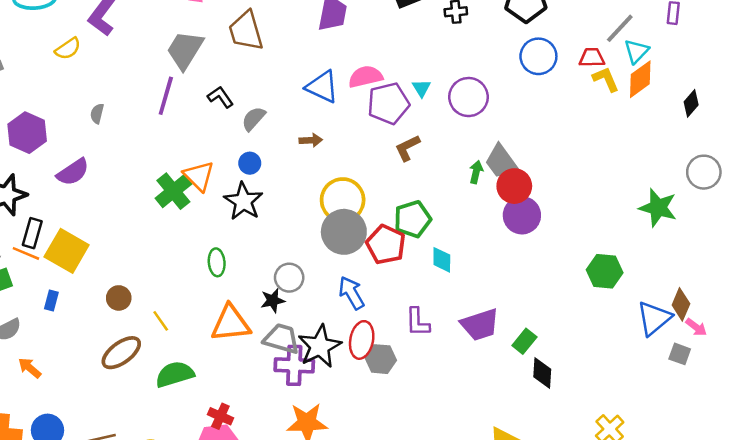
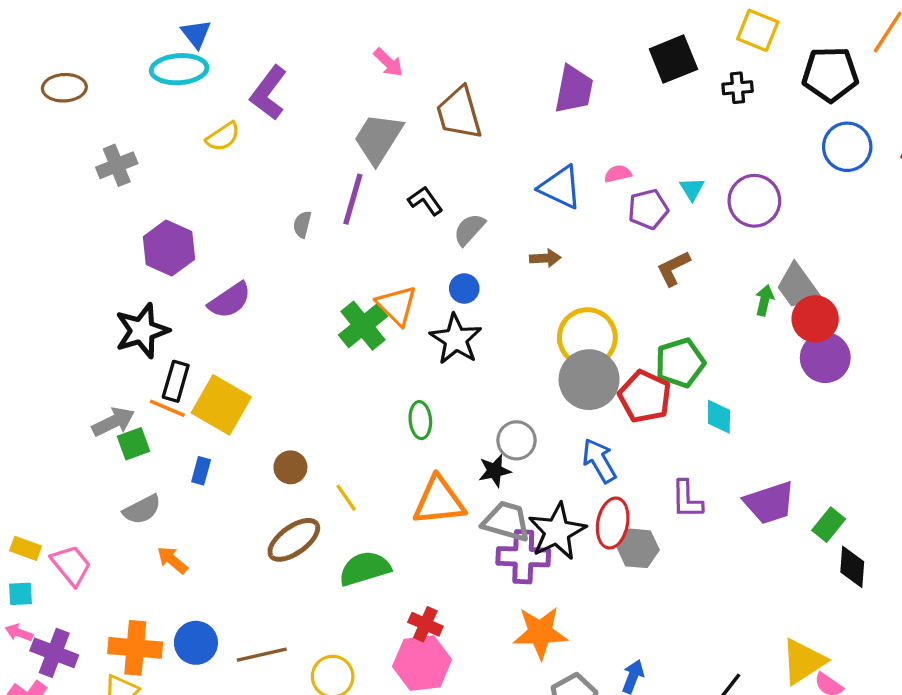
pink semicircle: (365, 77) -> (618, 174), size x0.6
purple pentagon: (388, 103) -> (648, 209), size x0.7
gray semicircle: (97, 114) -> (302, 224), moved

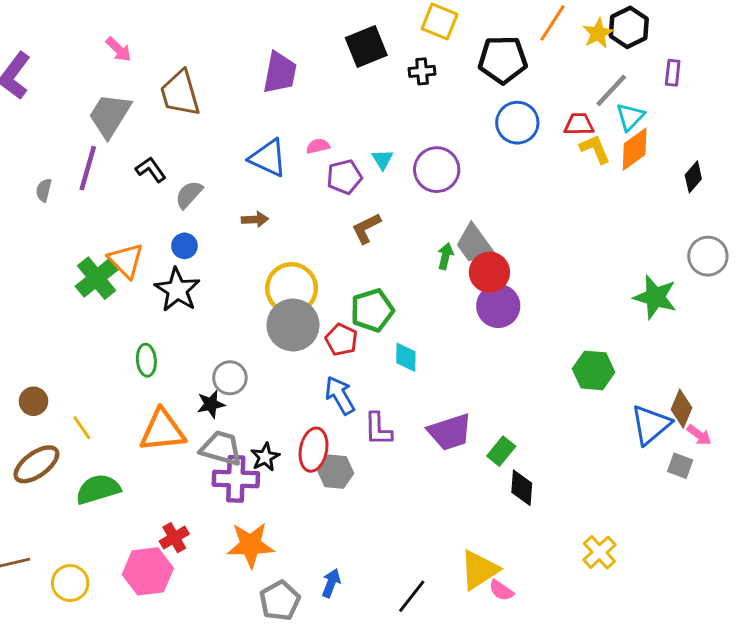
red pentagon: (645, 396) -> (341, 340), size x0.7
blue arrow: (599, 461) -> (340, 395), moved
black star: (557, 531) -> (265, 457), size x0.6
red cross: (425, 624) -> (174, 538), moved, turned 36

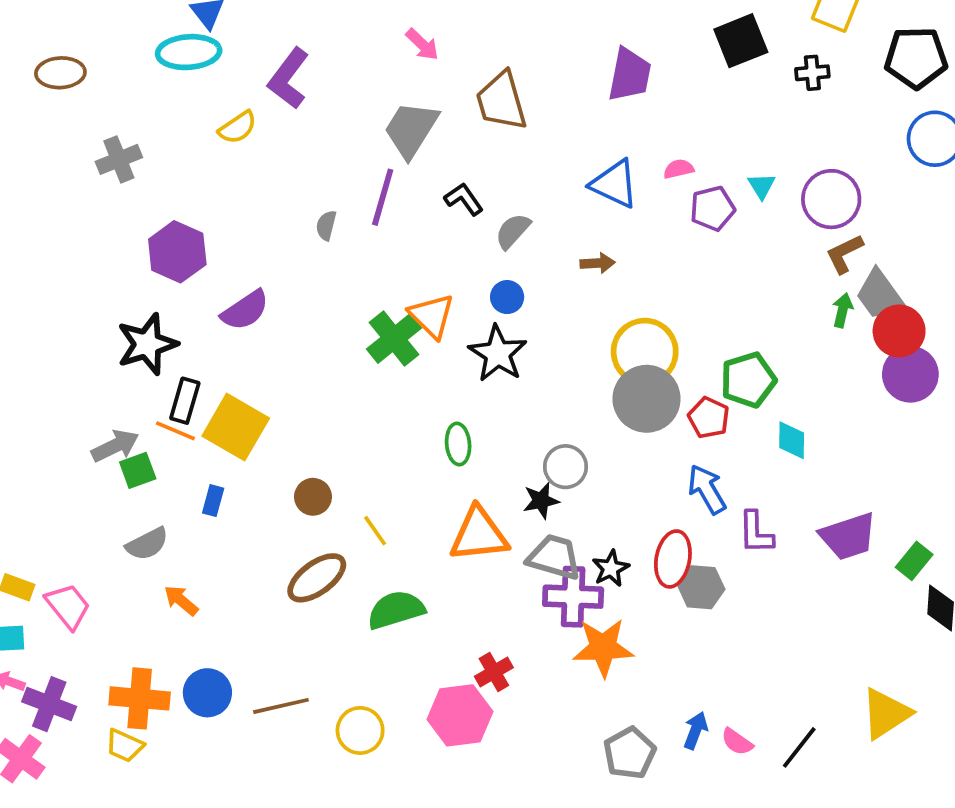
brown L-shape: (366, 228) -> (844, 254), moved
orange star: (250, 545) -> (603, 648), moved
pink semicircle: (501, 590) -> (737, 742), moved

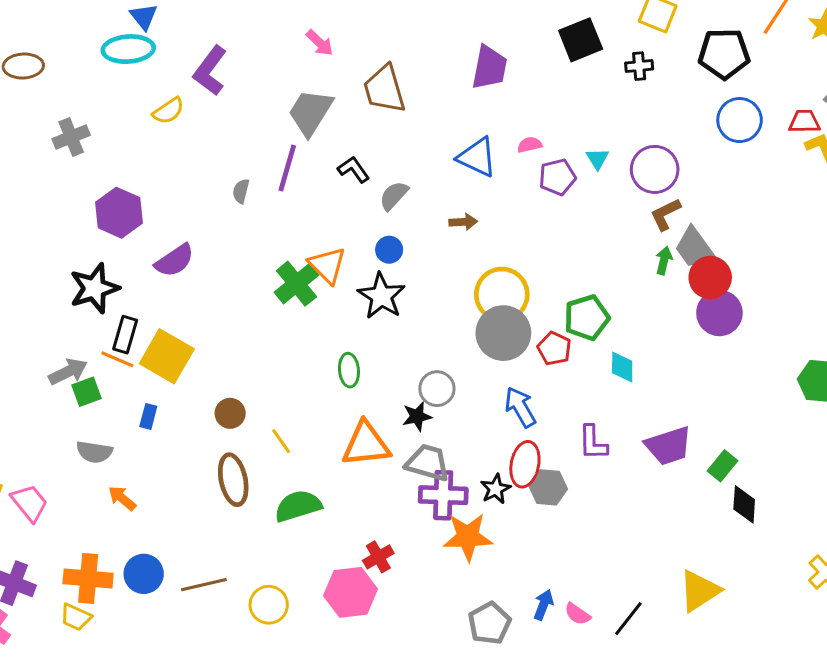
blue arrow: (707, 489) -> (520, 407), moved
gray semicircle: (147, 544) -> (94, 452), turned 36
black star: (611, 568) -> (496, 489), moved
brown ellipse: (317, 578) -> (233, 480), turned -66

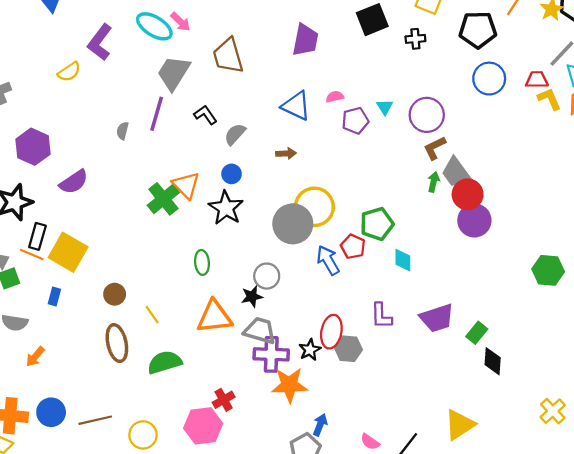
cyan ellipse: (128, 49) -> (154, 26), moved, turned 36
gray circle: (503, 333) -> (293, 224), moved
blue arrow: (520, 407) -> (328, 260), moved
orange arrow: (122, 498) -> (35, 357), turned -90
blue arrow: (543, 605) -> (320, 425), moved

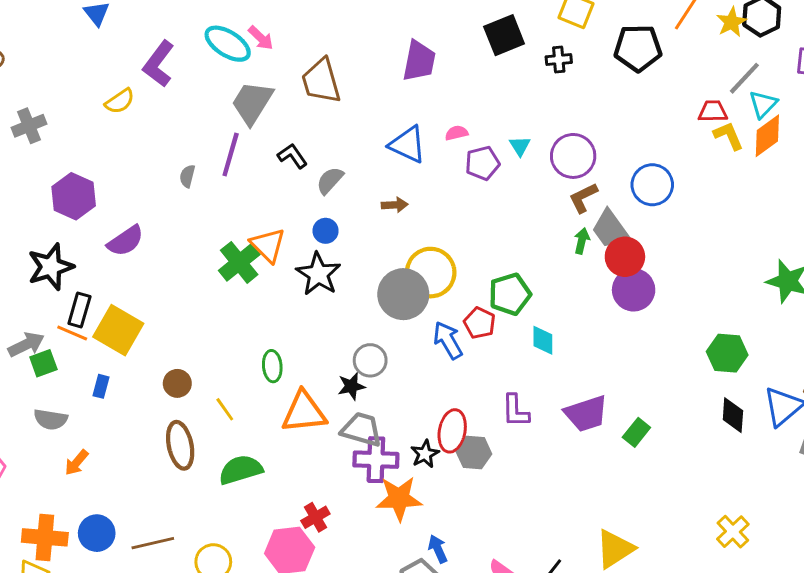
blue circle: (489, 79) -> (652, 185), moved
green ellipse: (202, 262) -> (272, 366), moved
black diamond: (493, 361) -> (733, 415), moved
blue arrow: (320, 425) -> (438, 549), turned -45

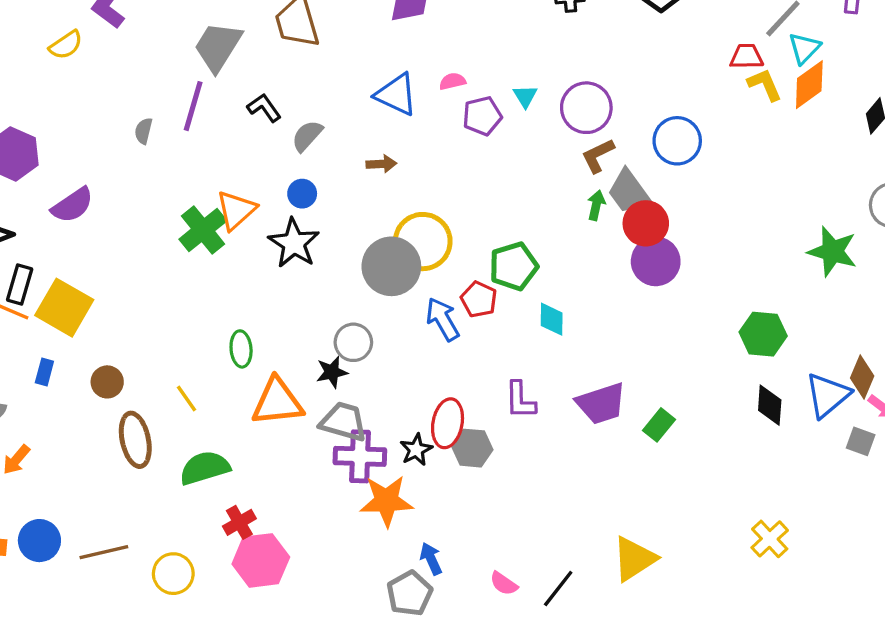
orange triangle: (268, 245) -> (236, 210), turned 33
brown circle: (177, 383) -> (107, 382), moved
red cross: (315, 517) -> (239, 522), moved

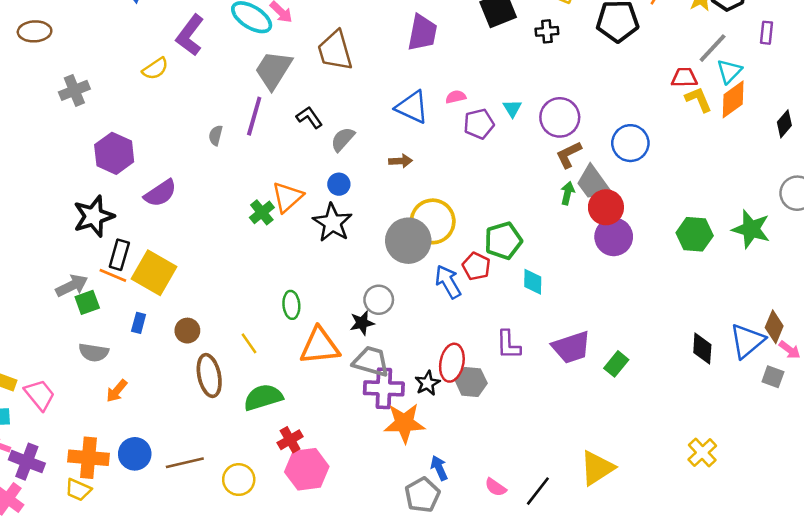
green cross: (203, 230) -> (262, 212), size x0.7
green hexagon: (763, 334) -> (695, 234), moved

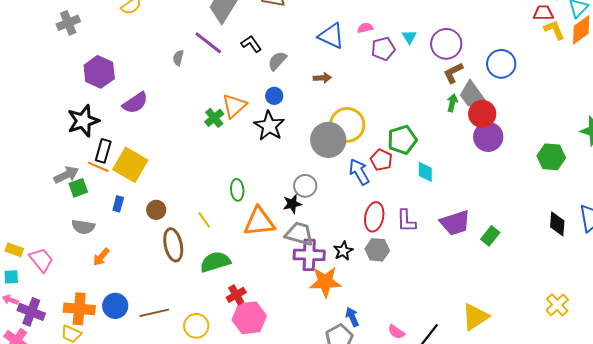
purple line: (254, 116) -> (208, 43), turned -68
green hexagon: (695, 234) -> (551, 157), moved
red ellipse: (452, 363) -> (374, 217), moved

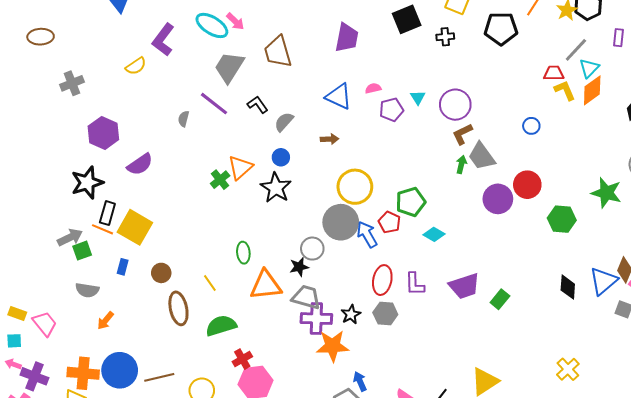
blue circle: (501, 64) -> (531, 126), moved, size x0.6
red circle: (482, 114) -> (527, 185), moved
gray circle: (328, 140) -> (341, 222), moved
cyan diamond: (425, 172) -> (434, 234), turned -60
blue circle: (115, 306) -> (120, 370), size x1.4

